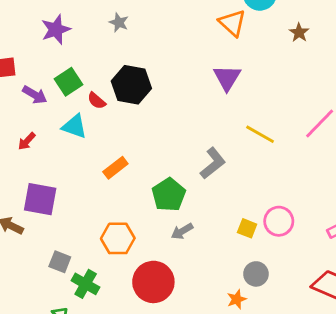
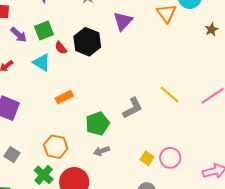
purple triangle: (227, 78) -> (123, 21), moved
green cross: (86, 284) -> (44, 175), moved

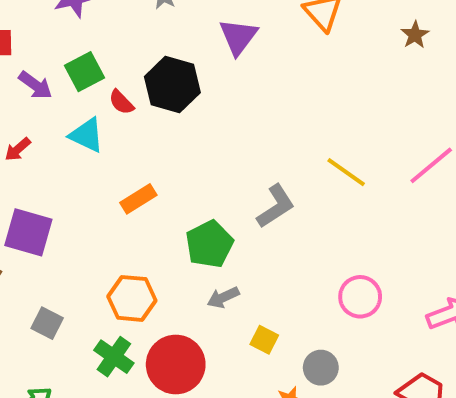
yellow square: (147, 158) -> (264, 340), moved

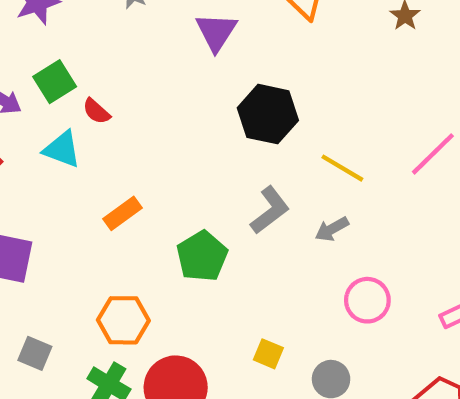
black hexagon: (172, 85) -> (268, 114), moved
gray arrow: (223, 297) -> (332, 229), moved

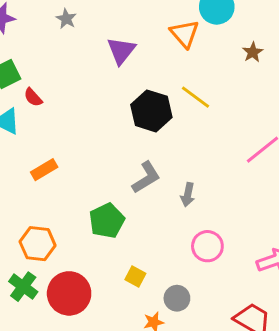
yellow line: (342, 168) -> (196, 97), moved
gray arrow: (332, 229) -> (188, 195), turned -55
green pentagon: (202, 256) -> (107, 221), moved

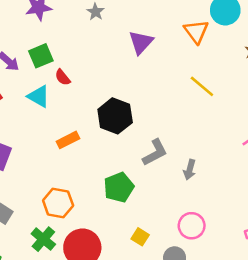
black hexagon: (151, 111) -> (115, 116), moved
pink circle: (207, 246) -> (192, 226), moved

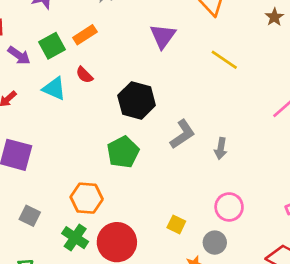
purple triangle: (141, 42) -> (163, 36), moved
red semicircle: (63, 77) -> (84, 75), moved
orange rectangle: (68, 140) -> (85, 35), moved
green pentagon: (119, 187) -> (123, 152), moved

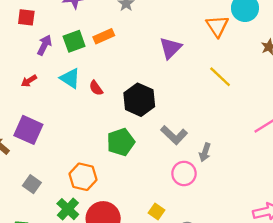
purple arrow: (19, 55) -> (44, 45), turned -108
red semicircle: (84, 75) -> (96, 88), moved
gray L-shape: (182, 134) -> (174, 135), turned 68
pink circle: (229, 207) -> (184, 173), moved

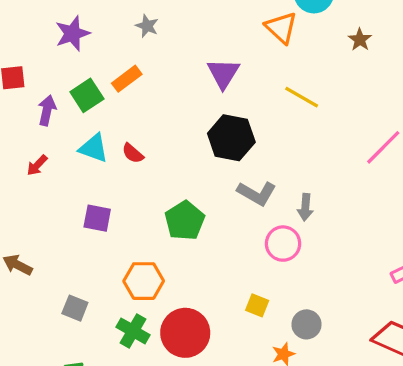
black hexagon: (139, 100) -> (231, 138), moved
purple square: (28, 130) -> (97, 218), moved, size x0.7

